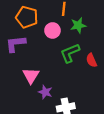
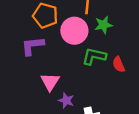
pink circle: (52, 30) -> (74, 31), size x1.5
green L-shape: (70, 53) -> (94, 56), turned 35

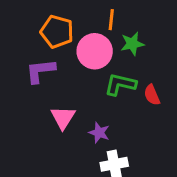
purple star: (66, 100) -> (99, 133), moved

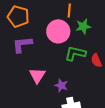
orange pentagon: (57, 32) -> (18, 16), moved

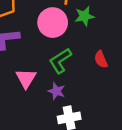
green L-shape: (75, 53) -> (60, 61), moved, turned -45

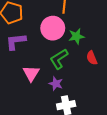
green star: (84, 16) -> (76, 36), moved

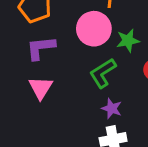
pink triangle: (31, 73) -> (41, 88), moved
purple star: (56, 84) -> (112, 108), moved

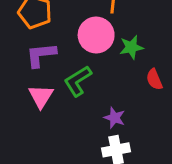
green L-shape: (103, 73) -> (78, 81), moved

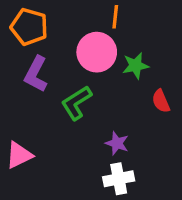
purple L-shape: (41, 55) -> (36, 74), turned -56
pink triangle: (41, 96) -> (19, 155), moved, turned 32

